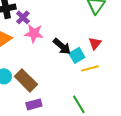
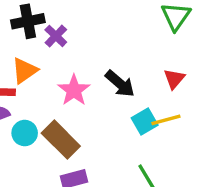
pink star: (34, 33) -> (74, 90), moved, turned 30
cyan square: (77, 55) -> (145, 122), moved

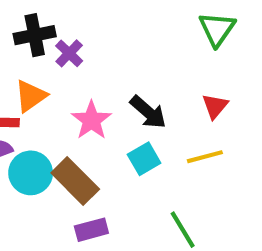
cyan square: (145, 122) -> (144, 159), moved
cyan circle: (25, 133) -> (31, 173), size x1.4

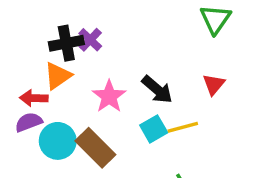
black cross: (35, 35) -> (66, 43), moved
yellow line: (205, 157) -> (183, 127), moved

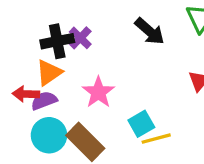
black arrow: (157, 89) -> (150, 31), moved
purple semicircle: (29, 122) -> (44, 101), moved
yellow line: (183, 127) -> (156, 139), moved

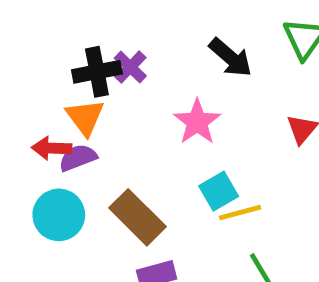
orange triangle: (49, 73) -> (85, 117), turned -32
pink star: (98, 92) -> (197, 122), moved
cyan circle: (49, 135) -> (59, 215), moved

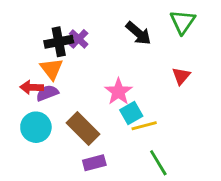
pink star: (197, 122) -> (118, 92), moved

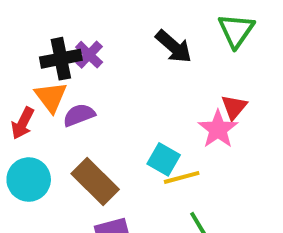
red arrow: (32, 87) -> (23, 123), turned -65
pink star: (118, 92) -> (218, 129), moved
purple semicircle: (47, 93) -> (79, 115), moved
cyan square: (131, 113) -> (164, 159), turned -30

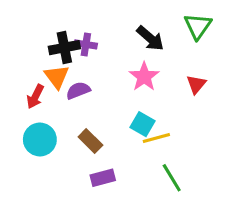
purple cross: (89, 55) -> (86, 44), turned -35
pink star: (218, 129) -> (144, 77), moved
brown rectangle: (95, 182) -> (90, 141), size x0.7

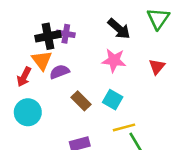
pink star: (144, 77) -> (114, 60), turned -30
yellow line: (156, 138) -> (124, 127), moved
brown rectangle: (90, 141) -> (81, 101), moved

